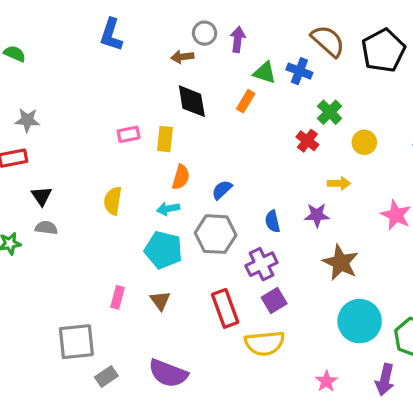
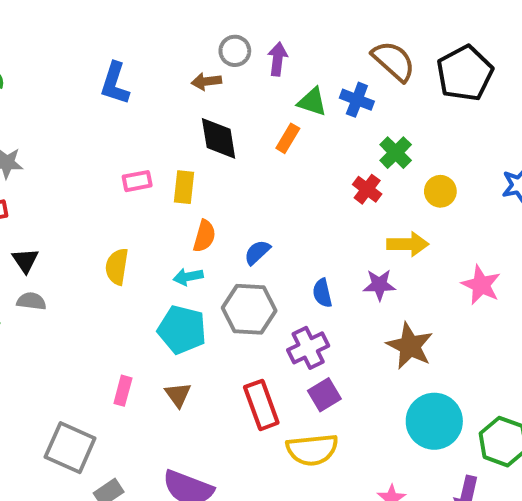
blue L-shape: (111, 35) -> (115, 83), moved
yellow arrow: (339, 183) -> (408, 244), size x1.4
gray square: (76, 342) -> (70, 448), turned 30

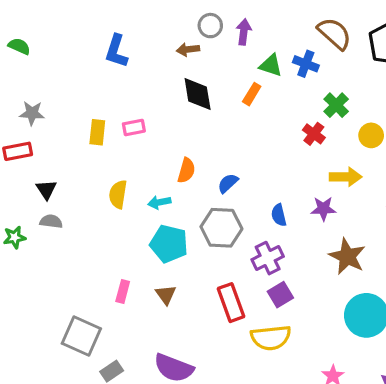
yellow rectangle: (184, 187) -> (97, 132), moved
cyan arrow: (188, 277) -> (159, 202), moved

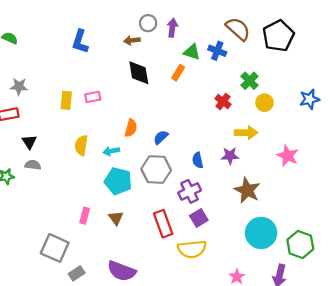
green cross: (336, 105) -> (250, 81), moved

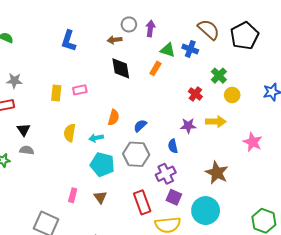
purple star: (230, 156) -> (188, 126), moved
purple square: (199, 218) -> (174, 197), turned -35
cyan circle: (261, 233) -> (206, 211), moved

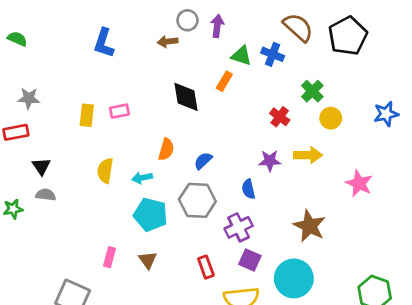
black diamond: (121, 68) -> (186, 97), moved
red rectangle: (142, 202) -> (206, 267), size x0.7

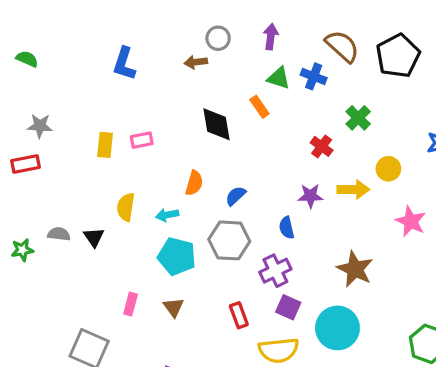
purple arrow: (217, 26) -> (271, 37), moved
orange rectangle: (224, 81) -> (259, 107), turned -66
yellow circle: (331, 118) -> (388, 169), moved
black triangle: (41, 166) -> (94, 237), moved

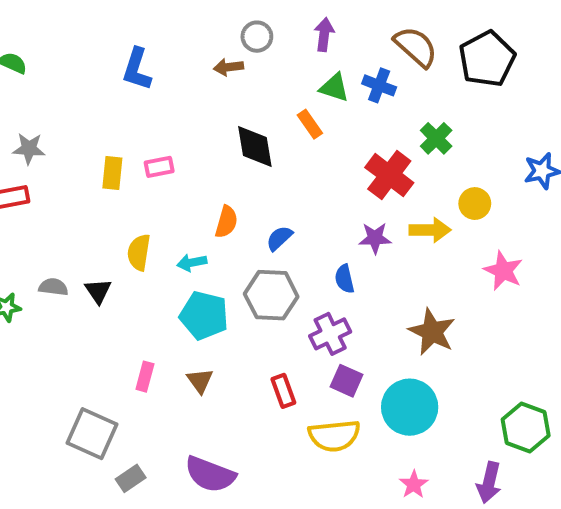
red cross: (322, 146) -> (389, 175), size x1.6

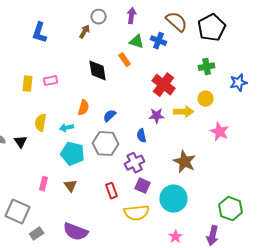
brown arrow: (228, 67) -> (85, 32), turned 128
green cross: (436, 138) -> (207, 67), moved, turned 35

